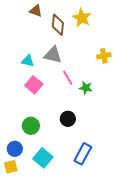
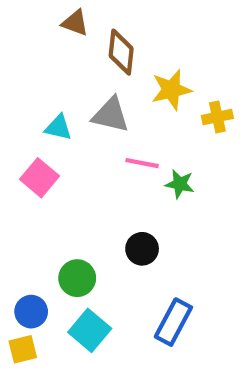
yellow star: (82, 18) -> (171, 90), moved, turned 30
pink line: (68, 78) -> (142, 163), turned -49
pink square: (34, 85) -> (40, 178), moved
green circle: (31, 126) -> (77, 278), moved

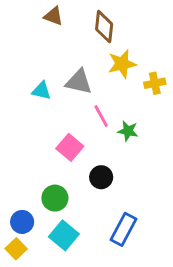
brown diamond: (121, 52) -> (104, 27), moved
pink line: (142, 163) -> (101, 116), turned 50
pink square: (40, 178) -> (70, 147), moved
yellow square: (23, 349) -> (16, 249), turned -30

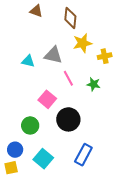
green star: (128, 131) -> (94, 84), moved
black circle: (101, 177) -> (68, 119), size x1.5
green circle: (55, 198) -> (30, 125), moved
yellow square: (16, 249) -> (11, 168), turned 32

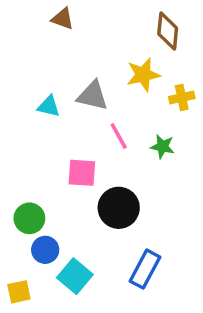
brown diamond: (70, 18) -> (168, 31), moved
pink square: (47, 99) -> (82, 173), turned -36
green circle: (30, 125) -> (29, 218), moved
blue circle: (15, 150) -> (45, 250), moved

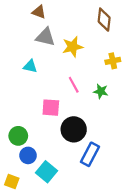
yellow star: (143, 75) -> (73, 47), moved
gray triangle: (92, 96) -> (45, 37), moved
blue rectangle: (145, 269) -> (90, 154), moved
yellow square: (19, 292) -> (12, 182), turned 32

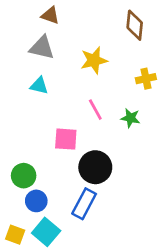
gray triangle: (45, 37) -> (42, 48), moved
blue rectangle: (90, 154) -> (84, 204), moved
cyan square: (47, 172) -> (46, 232), moved

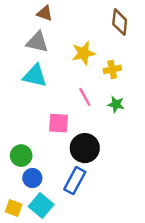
yellow cross: (146, 79) -> (112, 69), moved
cyan triangle: (39, 86) -> (35, 76), size x1.5

